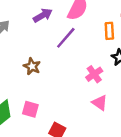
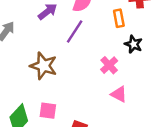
brown star: (32, 66) -> (44, 66), size x1.5

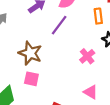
pink triangle: (119, 94) -> (91, 92), moved
pink square: (48, 111) -> (31, 79), moved

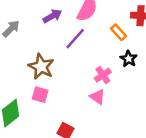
orange rectangle: (98, 16) -> (118, 32), turned -40
pink triangle: (91, 92) -> (97, 97), moved

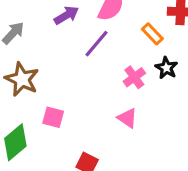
brown star: (41, 67) -> (22, 79), moved
pink cross: (103, 75) -> (134, 77), moved

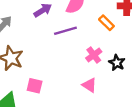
purple line: (97, 44) -> (65, 31), turned 35
black star: (166, 68) -> (117, 63), moved

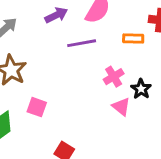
orange rectangle: (106, 23) -> (133, 38), turned -49
pink triangle: (89, 85) -> (121, 107), moved

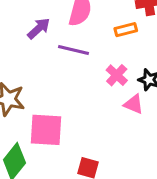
purple line: (82, 43) -> (73, 50), turned 40
pink square: (37, 107) -> (46, 130), size x1.6

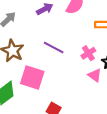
purple line: (73, 50) -> (54, 47), moved

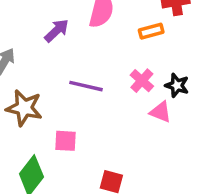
pink square: (32, 77) -> (65, 141), size x0.6

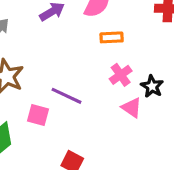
orange rectangle: (151, 31) -> (112, 37), moved
purple line: (86, 86) -> (66, 96), moved

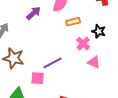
black star: (152, 86) -> (99, 31), moved
purple line: (66, 96) -> (53, 63), turned -42

